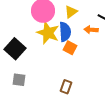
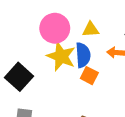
yellow triangle: (71, 12) -> (91, 30), turned 32

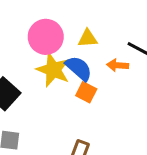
blue semicircle: (83, 55) -> (79, 68), turned -45

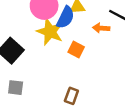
blue semicircle: (79, 68) -> (65, 17), moved, turned 75

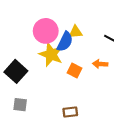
orange arrow: (101, 28) -> (100, 64), moved
brown rectangle: (71, 96) -> (70, 112), turned 64

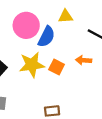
yellow triangle: (76, 32) -> (66, 16), moved
yellow star: (51, 54) -> (32, 65), moved, turned -30

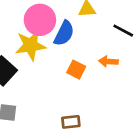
yellow star: (32, 65) -> (31, 45), moved

